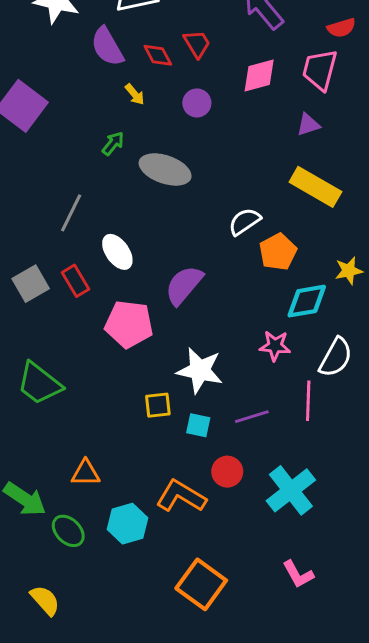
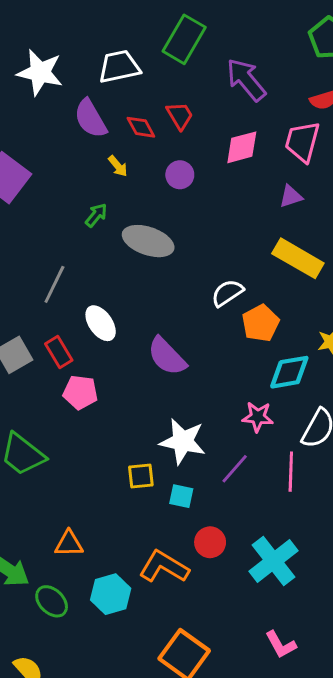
purple semicircle: (184, 285) -> (167, 356), turned -84
pink pentagon: (129, 324) -> (80, 392), moved, size x0.7
purple line: (252, 417) -> (235, 469), moved, turned -32

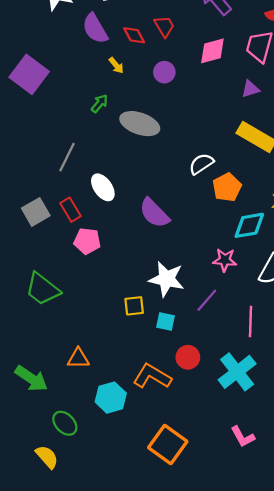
pink line: (291, 472) -> (250, 321), moved
green ellipse: (52, 601) -> (65, 423), moved

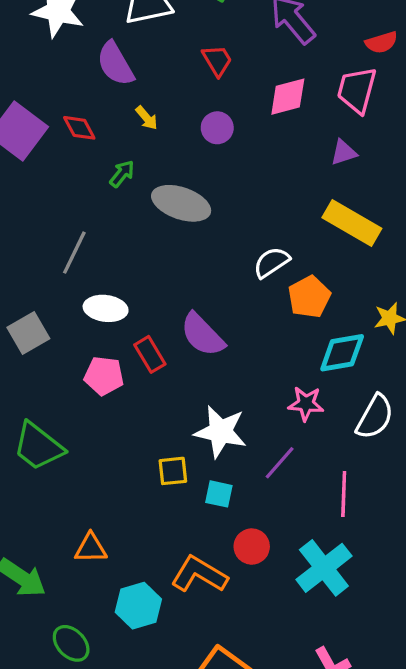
red diamond: (134, 35) -> (79, 128), moved
white ellipse: (103, 187) -> (106, 308), moved, turned -48
red rectangle: (70, 210) -> (150, 354), moved

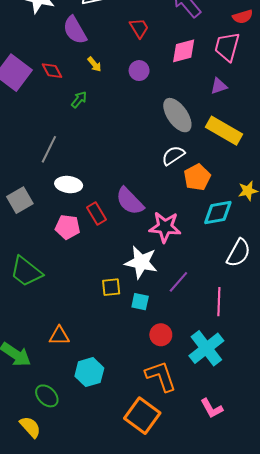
gray ellipse: (181, 203) -> (177, 115), moved, turned 36
pink star: (306, 404) -> (165, 227), moved, size x1.4
orange L-shape: (199, 574) -> (161, 376), moved, turned 40

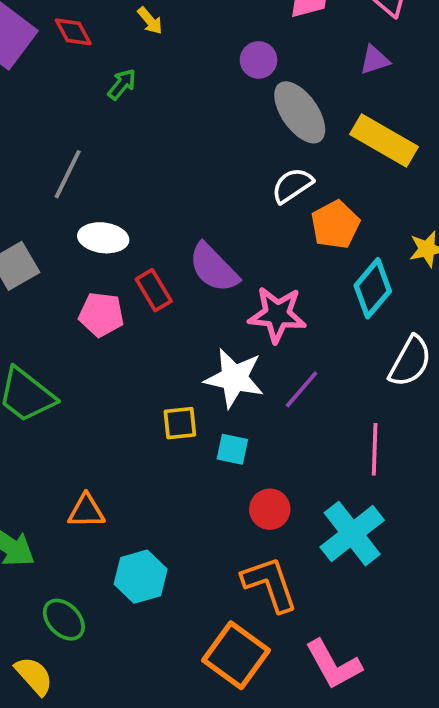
purple circle: (139, 71) -> (259, 60), moved
cyan diamond: (218, 213) -> (373, 288), turned -40
purple line: (178, 282) -> (302, 389), moved
pink L-shape: (212, 408) -> (333, 665), moved, size x1.4

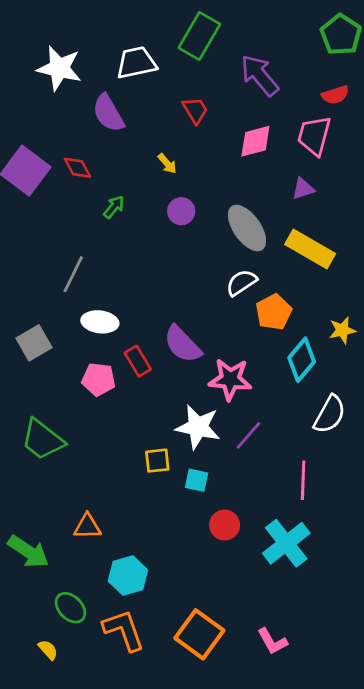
yellow arrow: (150, 21) -> (167, 164), moved
purple circle: (259, 60) -> (181, 211), moved
orange L-shape: (270, 584) -> (124, 630), moved
pink L-shape: (333, 665) -> (272, 641), size x0.7
yellow semicircle: (34, 676) -> (48, 650), size x0.7

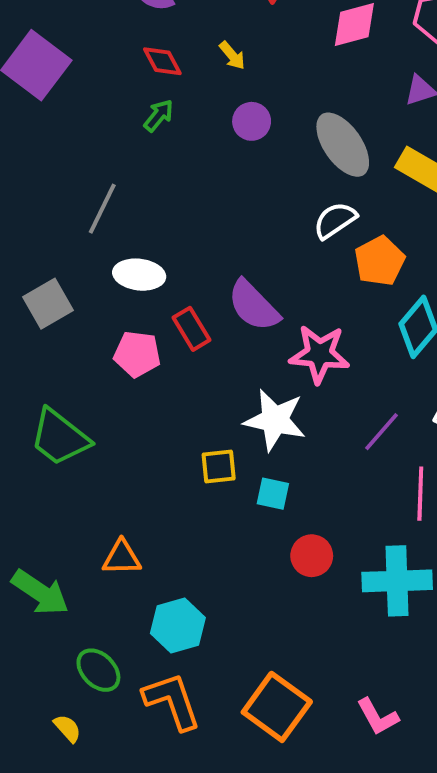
red diamond: (77, 168) -> (162, 61), moved
purple line: (248, 435) -> (382, 432), moved
cyan cross: (286, 543) -> (397, 581), turned 36

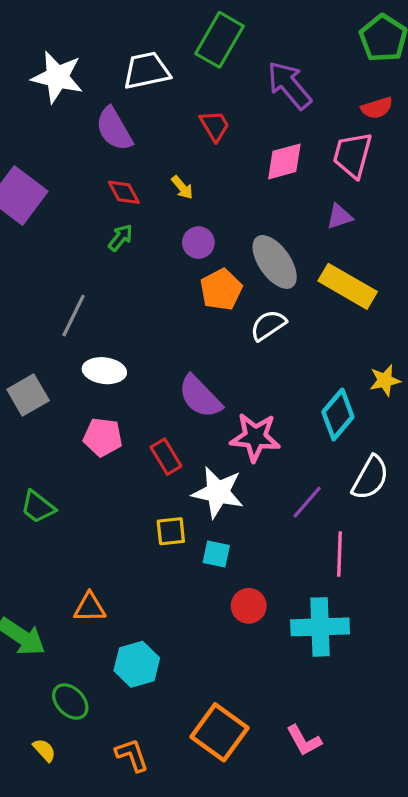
orange pentagon: (380, 261) -> (221, 290), moved
red rectangle: (191, 329) -> (166, 457), moved
green trapezoid: (60, 437) -> (38, 507), size x0.7
orange L-shape: (172, 701) -> (132, 755), moved, size x0.7

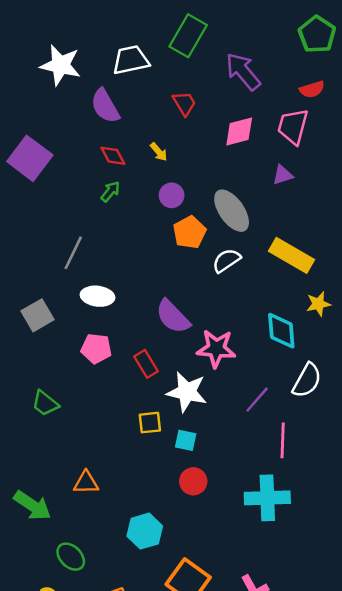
yellow rectangle: (348, 286) -> (292, 255), moved
cyan diamond: (338, 414) -> (281, 331), turned -45
red circle: (249, 606) -> (193, 481), moved
cyan hexagon: (137, 664) -> (145, 531), moved

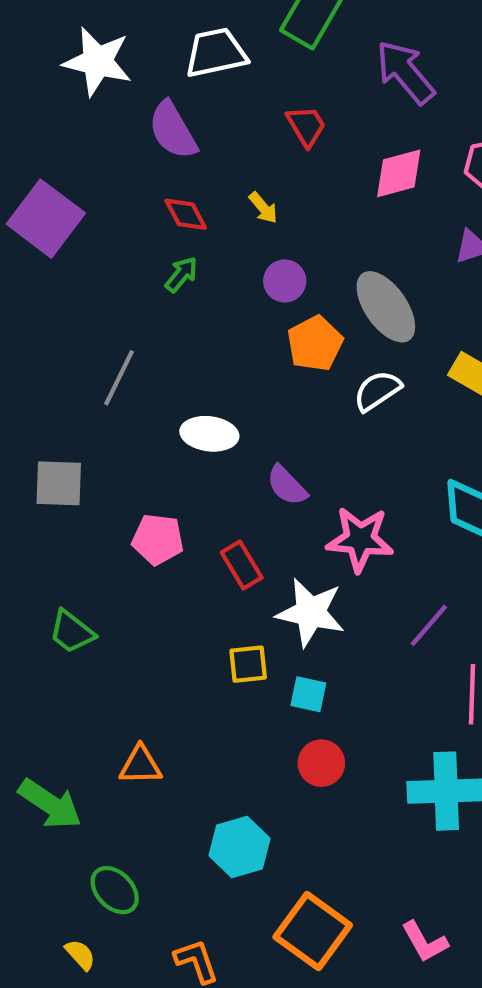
white ellipse: (98, 296) -> (209, 434), moved
gray square: (38, 315) -> (59, 483), turned 32
purple semicircle: (173, 317) -> (287, 485), size x0.7

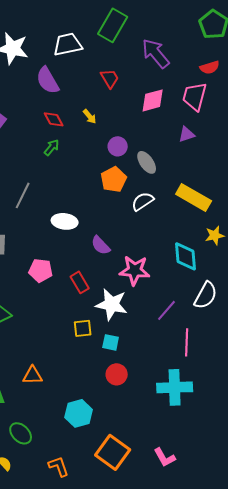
purple circle: (285, 281) -> (118, 146), moved
gray ellipse: (386, 307) -> (147, 162), size x0.7

